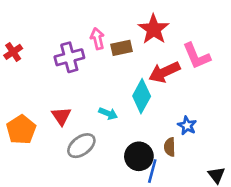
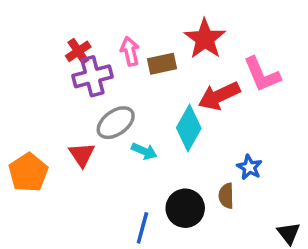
red cross: (13, 52) -> (78, 51), moved
gray ellipse: (81, 146) -> (116, 123), moved
blue line: (152, 171) -> (142, 228), moved

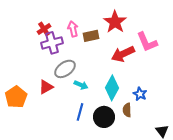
cyan diamond: (189, 128) -> (112, 88), moved
red triangle: (82, 155) -> (46, 87), turned 35
blue line: (142, 228) -> (80, 112), moved

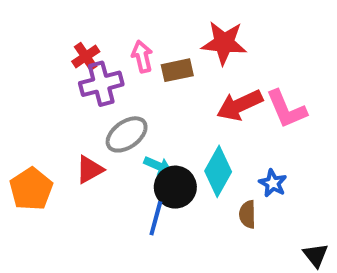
red star: (115, 22) -> (224, 43), turned -30
pink L-shape: (147, 42) -> (286, 109), moved
black circle: (104, 117) -> (175, 187), moved

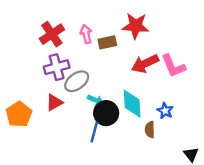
red cross: (86, 57) -> (52, 34), size x1.5
purple cross: (101, 84) -> (57, 67), moved
cyan diamond: (218, 171) -> (132, 104), turned -32

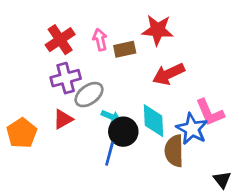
pink L-shape: (173, 66) -> (210, 112), moved
blue star: (165, 111) -> (192, 129), size x1.6
brown semicircle: (150, 130) -> (174, 151), size x1.6

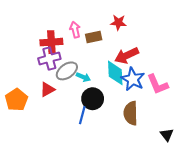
red star: (158, 30) -> (118, 22), size x0.7
red cross: (60, 40) -> (51, 42), moved, turned 30
cyan arrow: (111, 117) -> (83, 77), moved
cyan diamond: (154, 121) -> (115, 73), moved
blue star: (192, 129) -> (133, 79), moved

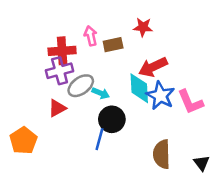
orange pentagon: (16, 100) -> (23, 140), moved
brown semicircle: (131, 113) -> (162, 154), moved

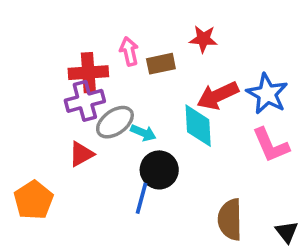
blue star: (160, 96) -> (267, 94), moved

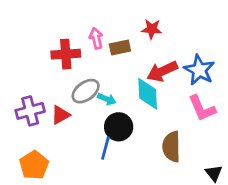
purple cross: (85, 101) -> (30, 111), moved
orange pentagon: (34, 200) -> (34, 165), moved
brown semicircle: (230, 220) -> (171, 147), moved

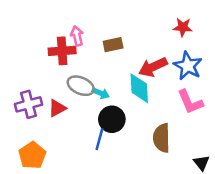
red star: (152, 29) -> (183, 27), moved
pink arrow: (96, 38) -> (77, 36), moved
gray ellipse: (86, 91) -> (81, 86), turned 60

